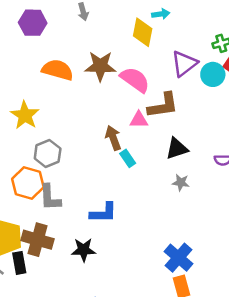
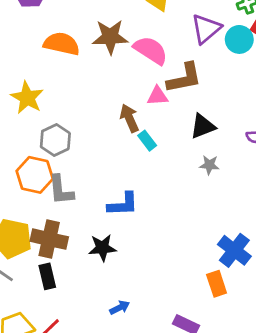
blue cross: (179, 258) -> (234, 250), moved
black rectangle: (19, 263) -> (47, 276), moved

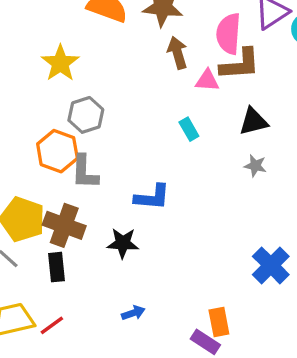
pink semicircle: (151, 50) -> (229, 34), moved, turned -126
brown arrow: (129, 118) -> (177, 53), moved
orange rectangle: (217, 284) -> (219, 322), moved

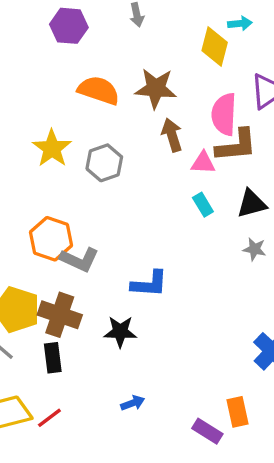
gray hexagon: (86, 115) -> (104, 163), moved
cyan rectangle: (189, 129) -> (203, 205), moved
gray L-shape: (85, 172) -> (79, 260), turned -66
orange rectangle: (219, 322) -> (237, 412), moved

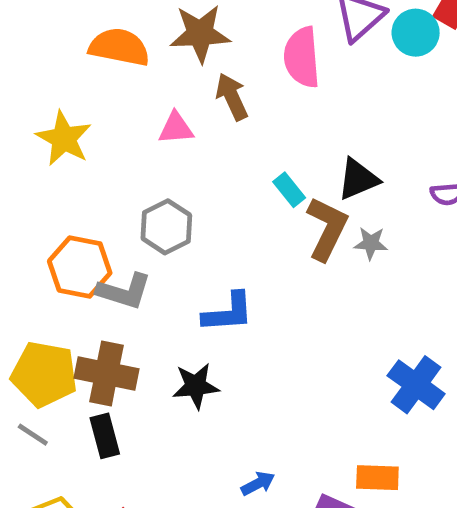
brown L-shape: (236, 145) -> (327, 229), moved, turned -51
gray hexagon: (104, 163) -> (166, 227), moved
pink triangle: (203, 163) -> (176, 128), moved
blue arrow: (133, 403) -> (258, 483), moved
orange rectangle: (237, 412) -> (377, 478), turned -68

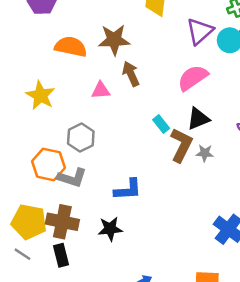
pink semicircle: (302, 57) -> (193, 78), moved, turned 60
gray hexagon: (166, 227) -> (81, 138), moved

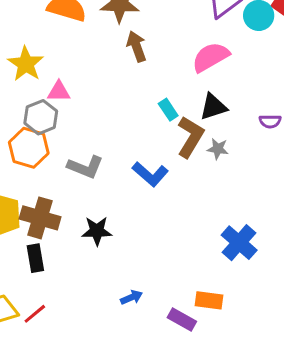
pink triangle: (101, 90) -> (59, 92), moved
gray hexagon: (81, 138) -> (41, 117), moved
gray L-shape: (72, 178) -> (85, 167), moved
blue L-shape: (128, 190) -> (150, 174), moved, turned 40

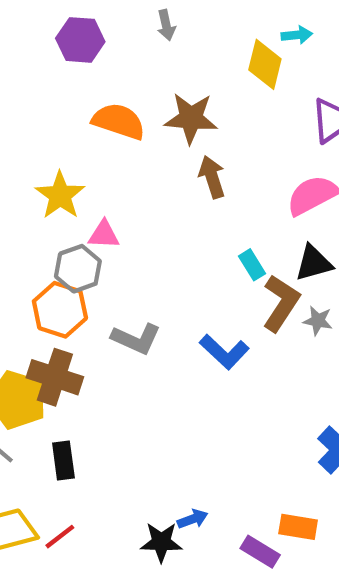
brown cross: (40, 218) -> (55, 377), moved
black star: (97, 231) -> (161, 542), moved

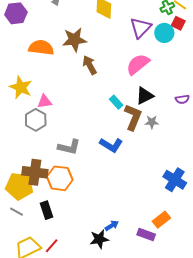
orange hexagon: (60, 310) -> (60, 178), moved
orange rectangle: (298, 527) -> (161, 220), turned -36

